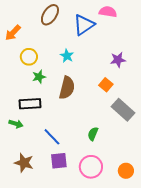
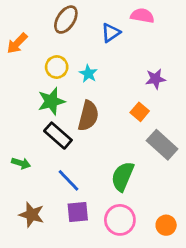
blue triangle: (84, 25) -> (111, 33), size x0.7
yellow circle: (29, 57) -> (57, 67), moved
green star: (39, 77) -> (51, 101), size x1.5
black rectangle: (30, 104) -> (58, 136), moved, turned 45
green semicircle: (93, 134) -> (123, 176), size x1.6

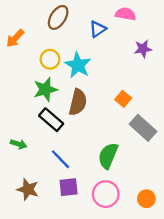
cyan star: (88, 74) -> (78, 65), size x1.6
purple star: (156, 79) -> (143, 49), moved

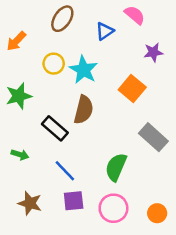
pink semicircle: (125, 14) -> (135, 15), turned 30
green star: (45, 89) -> (19, 96), moved
orange square: (123, 99) -> (132, 89), moved, size x1.5

